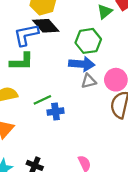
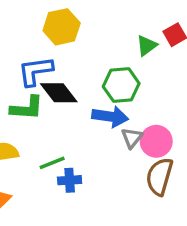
black diamond: (46, 26) -> (59, 93), moved
gray triangle: (89, 81) -> (132, 138), moved, turned -42

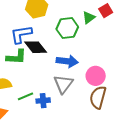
green hexagon: (121, 85) -> (67, 28), moved
gray triangle: (132, 138) -> (63, 84), moved, size x1.5
green line: (52, 163) -> (26, 96), moved

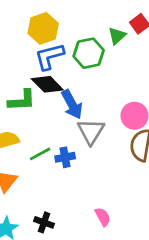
blue L-shape: (21, 34) -> (49, 56), moved
blue arrow: (67, 61) -> (72, 104), moved, turned 60

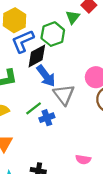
black diamond: (47, 84) -> (37, 56), moved, turned -65
green line: (40, 154) -> (34, 108), moved
pink semicircle: (103, 217) -> (83, 159), turned 136

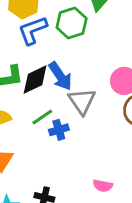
black diamond: (37, 56) -> (35, 79), moved

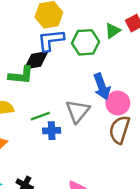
blue arrow: (60, 76) -> (102, 87), moved
black diamond: (35, 79) -> (36, 60), moved

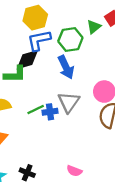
blue arrow: (102, 87) -> (66, 67), moved
blue cross: (52, 131) -> (50, 112), moved

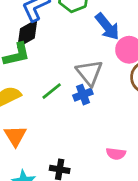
blue arrow: (66, 67) -> (107, 27), moved
blue cross: (50, 112) -> (83, 95), moved

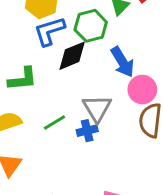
black diamond: (27, 33) -> (72, 56), moved

